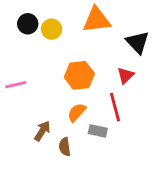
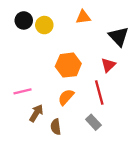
orange triangle: (96, 20) -> (83, 17), size x0.6
pink line: (16, 85) -> (23, 91), moved
gray rectangle: (98, 131) -> (93, 122), moved, turned 35

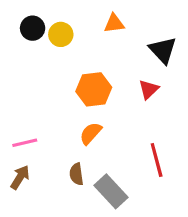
pink line: (23, 91) -> (25, 143), moved
red line: (99, 93) -> (157, 160), moved
brown arrow: (36, 113) -> (20, 177), moved
gray rectangle: (93, 122) -> (111, 191), moved, size x1.5

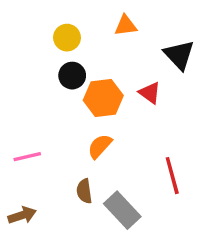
black circle: (33, 28) -> (72, 76), moved
red triangle: (149, 89) -> (150, 93), moved, turned -40
brown arrow: (20, 177) -> (22, 215), moved, turned 40

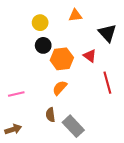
red line: (172, 176) -> (107, 83), moved

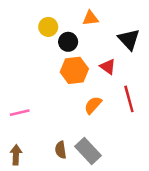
black circle: (43, 45) -> (68, 42), moved
orange semicircle: (60, 88) -> (93, 105), moved
brown semicircle: (50, 115) -> (61, 150), moved
brown arrow: (13, 129) -> (16, 155), turned -70

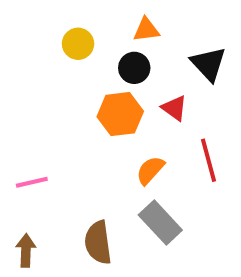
black circle: (68, 42) -> (134, 68), moved
brown semicircle: (61, 150) -> (98, 243), size x1.5
gray rectangle: (88, 151) -> (160, 222), moved

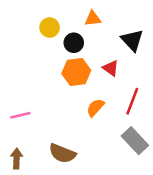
black circle: (134, 68) -> (74, 43), moved
red line: (209, 160) -> (132, 101), turned 36
gray rectangle: (160, 222) -> (135, 141), moved
brown semicircle: (98, 243) -> (62, 153), turned -60

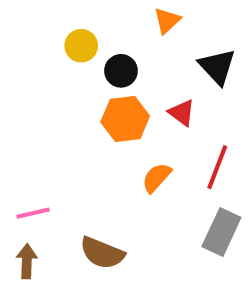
orange triangle: (93, 19) -> (167, 21), moved, turned -36
pink line: (20, 115) -> (33, 213), moved
gray rectangle: (135, 141) -> (221, 232), turned 68

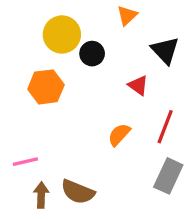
yellow circle: (81, 46) -> (62, 34), size x1.5
orange hexagon: (125, 119) -> (46, 87), moved
brown arrow: (27, 261) -> (41, 195), moved

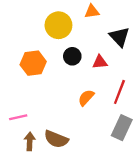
orange triangle: (127, 15) -> (92, 11), turned 35
yellow circle: (62, 34) -> (58, 25), moved
black circle: (92, 54) -> (72, 56), moved
red triangle: (138, 85) -> (100, 62), turned -42

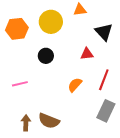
black circle: (72, 56) -> (46, 56), moved
orange hexagon: (33, 63) -> (17, 29), moved
pink line: (18, 117) -> (20, 84), moved

